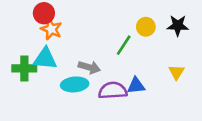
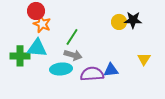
black star: (178, 26) -> (133, 20), moved
green line: (124, 45) -> (72, 37), moved

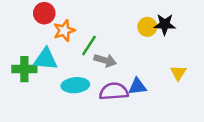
orange star: (42, 24) -> (64, 31), moved, turned 30
gray arrow: (73, 55) -> (105, 60), moved

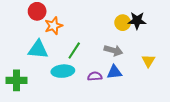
green line: (89, 45) -> (74, 50), moved
gray arrow: (105, 60) -> (113, 50), moved
green cross: (24, 69) -> (16, 80), moved
purple semicircle: (114, 91) -> (95, 76), size x0.6

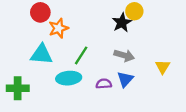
black star: (137, 21) -> (122, 23), moved, turned -30
yellow circle: (123, 23) -> (134, 11), moved
blue triangle: (114, 72) -> (125, 79), turned -42

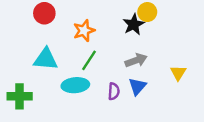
orange star: (58, 28) -> (84, 31), moved
gray arrow: (124, 55) -> (136, 60), turned -36
purple semicircle: (104, 84) -> (114, 91), turned 98

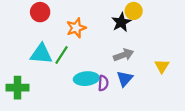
green line: (89, 60) -> (62, 55), moved
cyan ellipse: (75, 85) -> (86, 79), moved

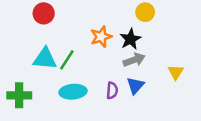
black star: (121, 22) -> (130, 39), moved
orange star: (76, 28) -> (101, 37), moved
cyan ellipse: (86, 79) -> (73, 92), moved

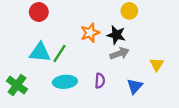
black star: (130, 39) -> (116, 35), turned -30
blue triangle: (135, 86) -> (135, 86), moved
green cross: (19, 95) -> (17, 85), turned 36

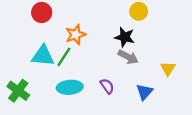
orange star: (90, 33) -> (76, 35), moved
gray arrow: (119, 53) -> (128, 57), turned 48
purple semicircle: (100, 81) -> (107, 86), turned -40

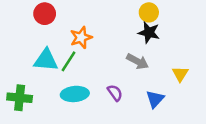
black star: (125, 37) -> (149, 32), moved
green cross: (18, 91) -> (20, 98), turned -30

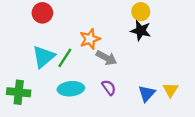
orange star: (81, 38) -> (90, 39), moved
cyan triangle: (46, 60) -> (44, 57), turned -45
gray arrow: (138, 61) -> (106, 58), moved
yellow triangle: (180, 74) -> (170, 90), moved

